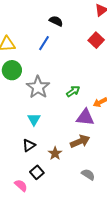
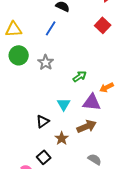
gray star: (38, 87) -> (46, 62), moved, size x0.7
cyan triangle: (34, 119) -> (64, 104), moved
black triangle: (29, 145) -> (43, 121), moved

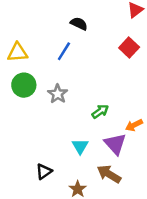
purple triangle: (92, 102) -> (115, 144), turned 42
black triangle: (43, 121) -> (44, 172), moved
brown arrow: (87, 126) -> (109, 174), turned -126

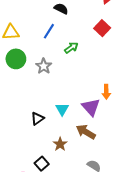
green arrow: (100, 111) -> (71, 48), moved
orange arrow: (134, 125) -> (106, 92), turned -64
black triangle: (44, 172) -> (37, 118), moved

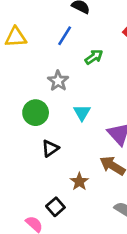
green circle: (16, 59) -> (36, 113), moved
cyan triangle: (62, 109) -> (82, 113), moved

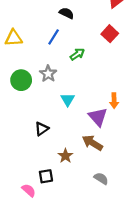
green circle: (36, 113) -> (21, 80), moved
black square: (55, 207) -> (46, 176), turned 32

